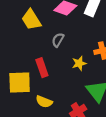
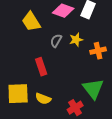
yellow star: (79, 63) -> (76, 40), moved
yellow square: (20, 83) -> (18, 94), moved

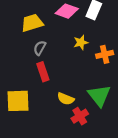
yellow trapezoid: (31, 22) -> (32, 23), turned 105
gray semicircle: (56, 41) -> (40, 48), moved
yellow semicircle: (43, 99) -> (66, 99), moved

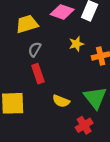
red cross: (80, 116) -> (84, 125), moved

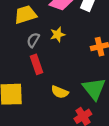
yellow star: (76, 44) -> (58, 35), moved

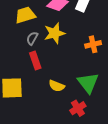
yellow star: (58, 35) -> (55, 33), size x1.5

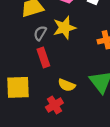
red cross: (78, 108) -> (54, 105), moved

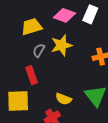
red rectangle: (43, 57) -> (32, 75), moved

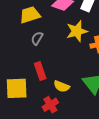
yellow star: (61, 45) -> (77, 31), moved
red rectangle: (32, 75) -> (40, 71), moved

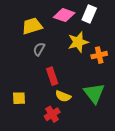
red rectangle: (40, 71) -> (52, 76), moved
yellow square: (17, 88) -> (19, 98), size x0.6

